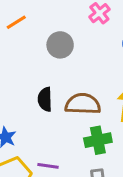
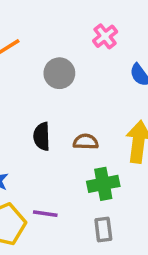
brown semicircle: (83, 104) -> (86, 142), size x0.6

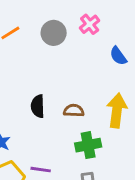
gray circle: (59, 73) -> (54, 33), moved

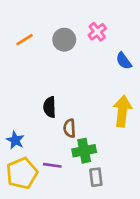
brown semicircle: (74, 111) -> (70, 128), moved, turned -96
green cross: (88, 145) -> (84, 151), moved

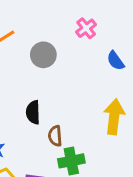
gray circle: (64, 40) -> (43, 55), moved

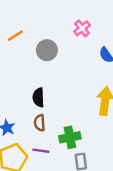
brown semicircle: (55, 136) -> (40, 123), moved

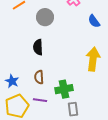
black semicircle: (38, 97) -> (38, 47), moved

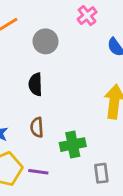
purple line: (40, 100) -> (38, 172), moved
gray rectangle: (73, 109) -> (101, 173), moved

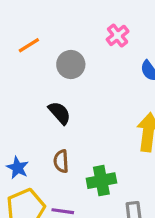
black semicircle: (35, 84) -> (60, 113), turned 140

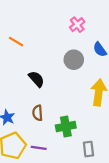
orange line: (29, 45) -> (16, 42), moved, turned 63
gray circle: (71, 65) -> (74, 60), moved

